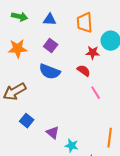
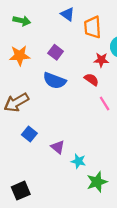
blue triangle: (50, 20) -> (68, 14), moved, turned 32

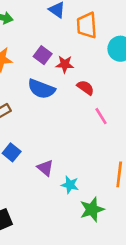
red star: (101, 60) -> (65, 64), moved

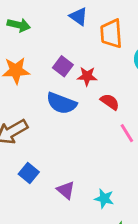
cyan star: (70, 185) -> (104, 199), moved

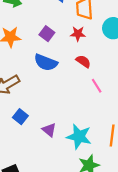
red star: (87, 76) -> (78, 34), moved
cyan star: (104, 199) -> (79, 137), size x1.6

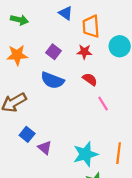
purple triangle: (49, 130) -> (45, 148), moved
cyan star: (79, 137) -> (85, 154), turned -30

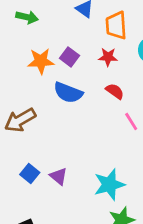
orange star: (17, 55) -> (41, 61), moved
blue square: (27, 134) -> (30, 174), moved

